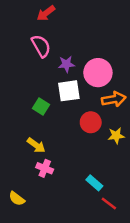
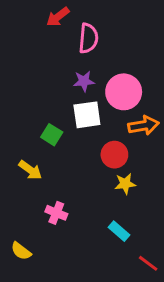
pink semicircle: (41, 46) -> (88, 38), moved, turned 35
yellow star: (116, 136) -> (125, 184), moved
yellow arrow: (36, 145) -> (30, 170), moved
red line: (109, 203) -> (148, 263), moved

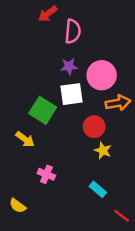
green square: (52, 135) -> (43, 110), size x1.5
yellow star: (125, 184) -> (103, 151), turned 30

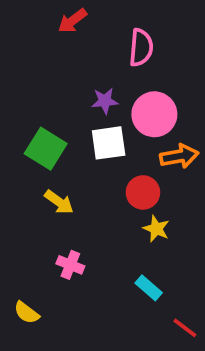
pink semicircle: (73, 31) -> (141, 48), moved
green square: (43, 110) -> (46, 149), moved
yellow arrow: (25, 139) -> (59, 202), moved

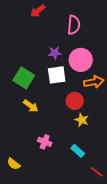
pink cross: (70, 265) -> (45, 142), moved

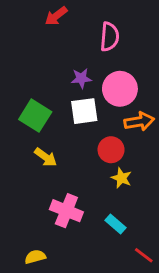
pink cross: (45, 142) -> (66, 211), size x1.5
yellow semicircle: (14, 164) -> (35, 257), moved, turned 128

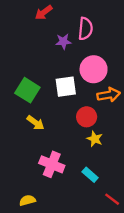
purple star: (81, 78) -> (63, 41), moved

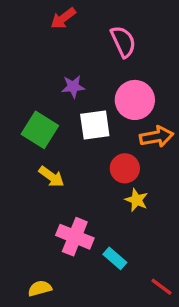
pink semicircle: (85, 29) -> (123, 42), turned -30
purple star: (63, 41) -> (73, 87), moved
cyan rectangle: (90, 175) -> (115, 258), moved

